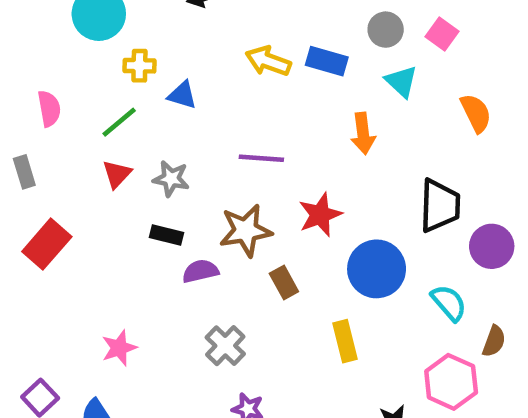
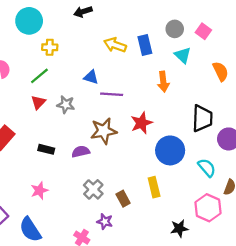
blue rectangle: (327, 61) -> (145, 45), turned 60
blue triangle: (182, 95) -> (91, 77), moved
black rectangle: (167, 235) -> (46, 149), moved
brown rectangle: (284, 282) -> (123, 199), moved

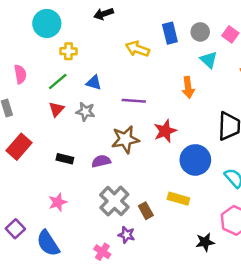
blue rectangle: (145, 45) -> (170, 33), moved
blue triangle: (91, 77) -> (94, 83), moved
yellow rectangle: (154, 187) -> (178, 199), turned -60
gray cross: (93, 189) -> (114, 201), size x1.4

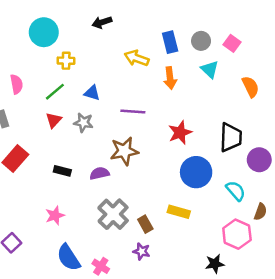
orange arrow: (188, 87) -> (170, 78), moved
red star: (165, 131) -> (180, 133), moved
purple star: (127, 235) -> (142, 251), moved
black star: (205, 242) -> (215, 264), moved
blue semicircle: (48, 243) -> (69, 258), moved

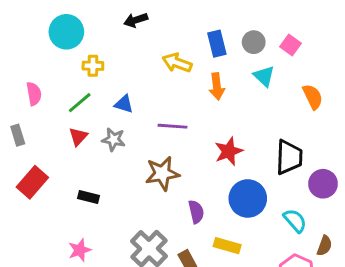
purple semicircle: (99, 173) -> (196, 212), moved, turned 90

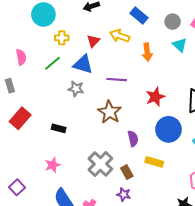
blue rectangle: (217, 44) -> (139, 15), moved, turned -36
blue triangle: (124, 104) -> (83, 64), size x1.5
red triangle: (78, 137) -> (93, 41), moved
brown star: (162, 173) -> (110, 112), turned -30

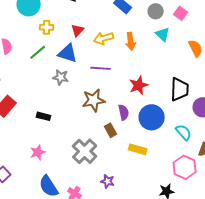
yellow arrow: (120, 36) -> (104, 38), moved, turned -36
brown star: (110, 112) -> (94, 100), turned 30
purple semicircle: (133, 139) -> (124, 112), moved
brown rectangle: (127, 172) -> (111, 130), moved

